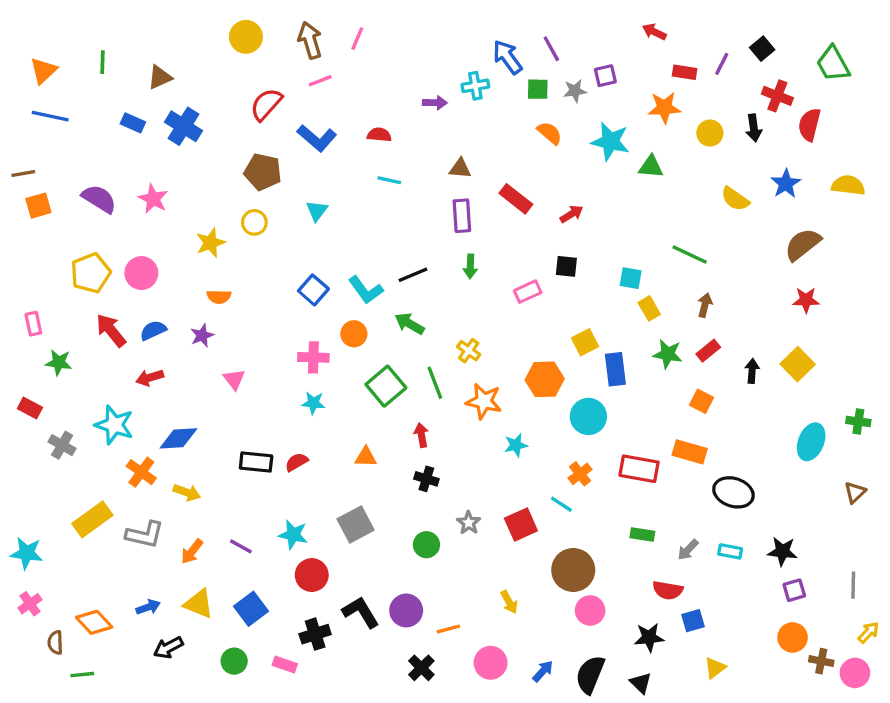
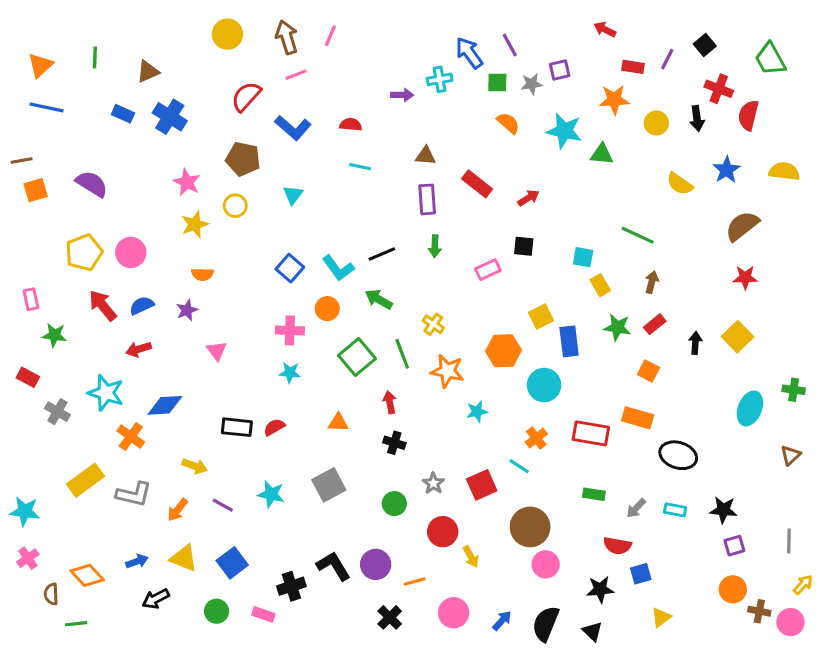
pink star: (153, 199) -> (187, 182), moved
yellow arrow: (187, 492) -> (195, 466), moved
red circle: (312, 575) -> (443, 532), moved

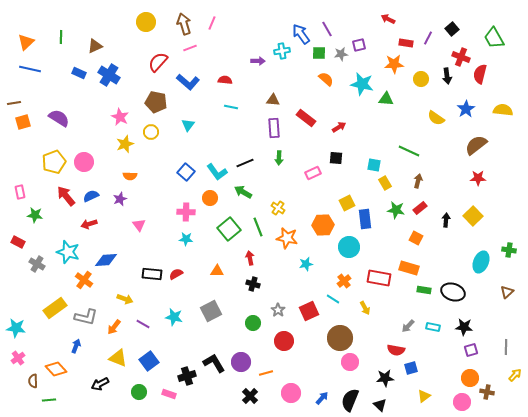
black ellipse: (678, 455) -> (453, 292), moved
green rectangle: (594, 494) -> (424, 290), moved
yellow arrow: (471, 557) -> (365, 308), moved
blue arrow: (137, 561) -> (76, 346), moved, turned -48
pink circle: (790, 622) -> (462, 402), moved

